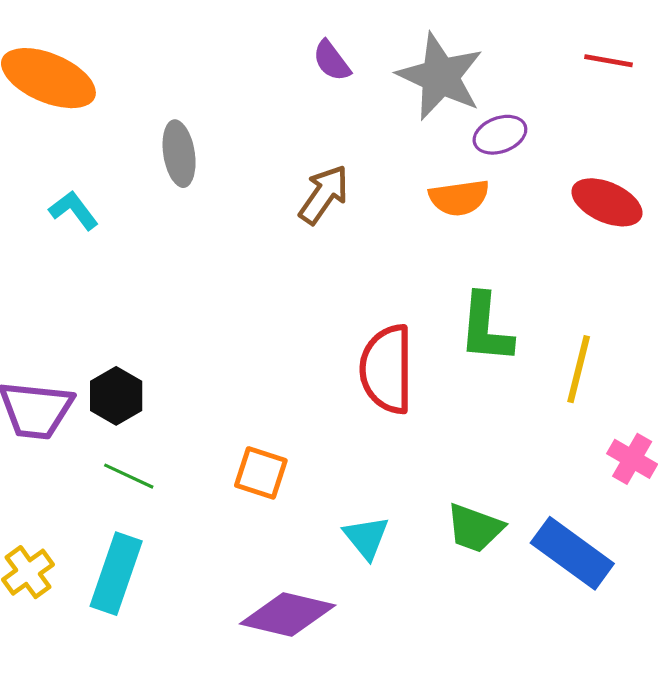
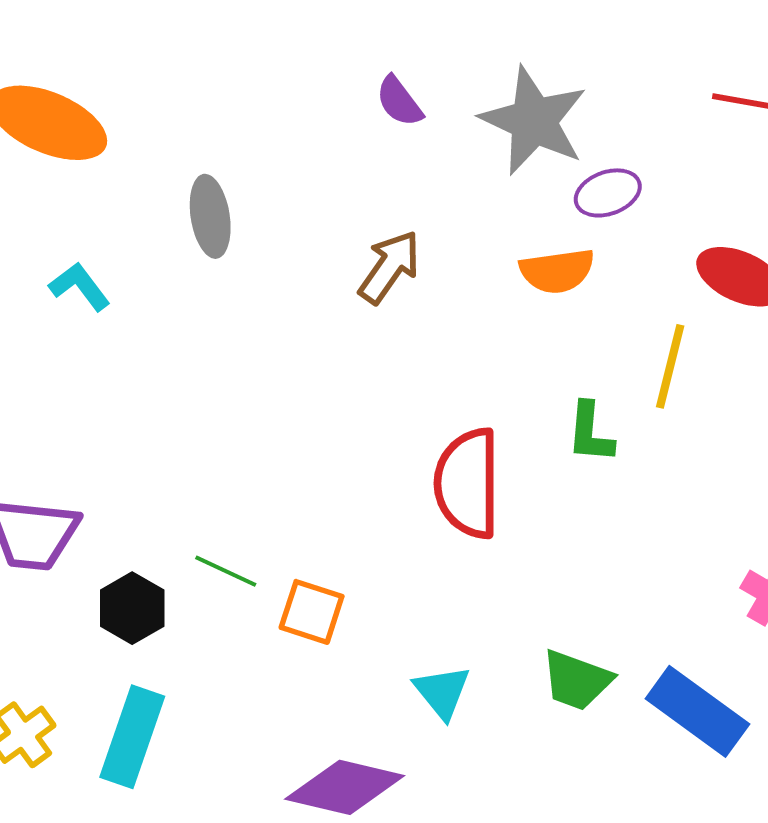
green L-shape: (486, 328) -> (590, 433), size x0.7
yellow line: (579, 369) -> (670, 366), moved
black hexagon: (116, 396) -> (132, 608), moved
green line: (129, 476) -> (226, 571), moved

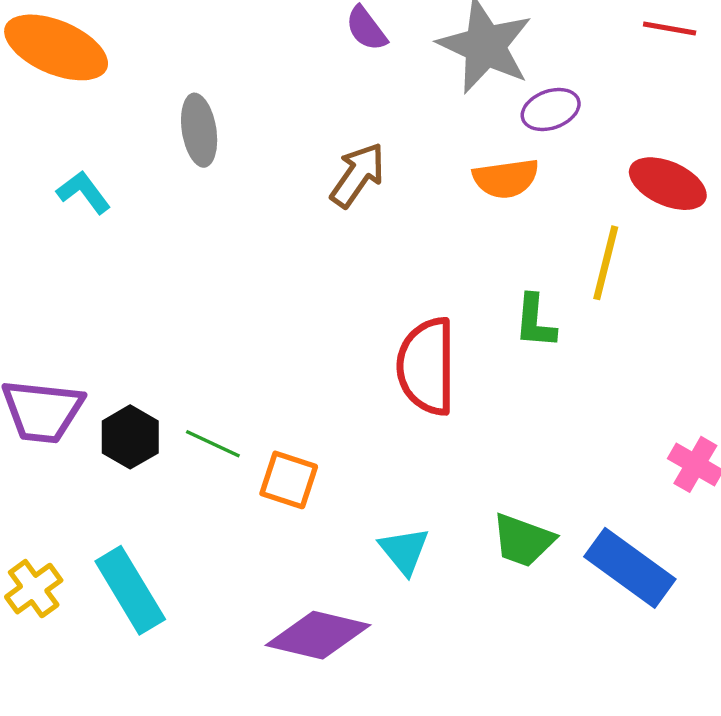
black hexagon: (132, 608) -> (130, 437), moved
cyan rectangle: (132, 737) -> (130, 590), turned -50

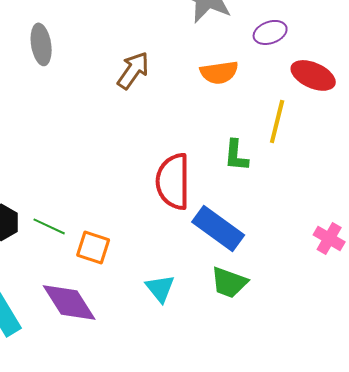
purple ellipse: (551, 109) -> (270, 32), moved
blue rectangle: (630, 568) -> (218, 228), moved
purple diamond: (318, 635) -> (69, 302), moved, turned 44

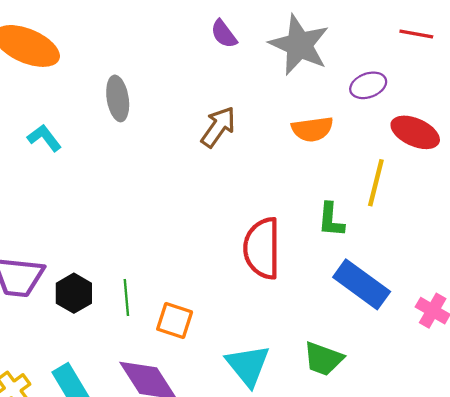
green line: (49, 226) -> (126, 298), turned 60
blue rectangle: (218, 228) -> (362, 284), moved
cyan triangle: (160, 288) -> (248, 365), size x1.4

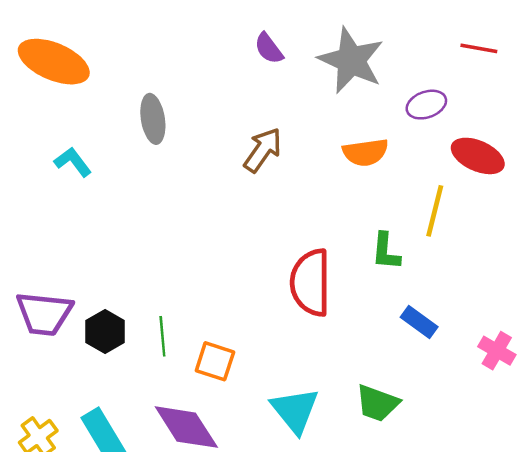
blue rectangle: (362, 284) -> (419, 322), size x0.6

